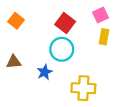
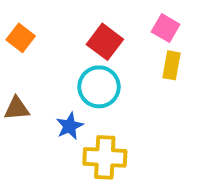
pink square: (101, 15) -> (166, 28), turned -35
yellow cross: (83, 88) -> (105, 157), moved

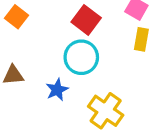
yellow cross: (105, 157) -> (106, 111), moved, turned 32

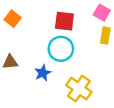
red square: (86, 20) -> (64, 21), turned -30

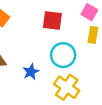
cyan circle: (61, 49) -> (63, 55), moved

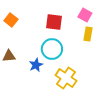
cyan circle: (63, 55) -> (52, 49), moved

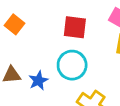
blue star: (36, 65) -> (38, 81), moved

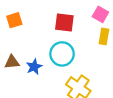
orange square: (14, 24) -> (14, 20), turned 35

